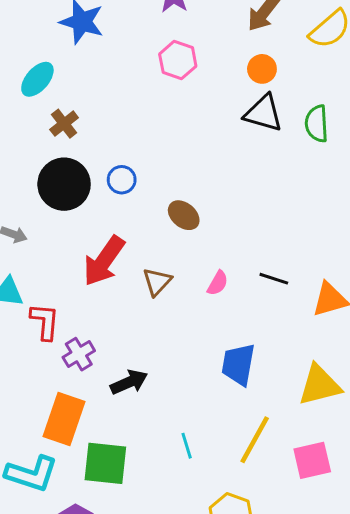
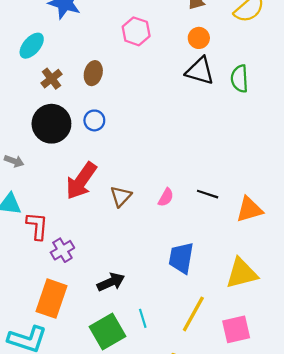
brown ellipse: (184, 215) -> (93, 73), moved, turned 65
black arrow: (129, 382) -> (111, 282), moved
green square: (105, 463) -> (108, 332), moved, turned -36

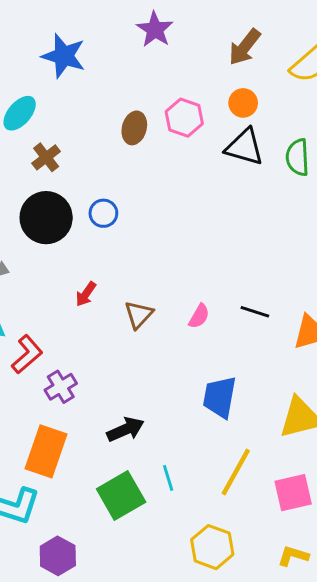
pink hexagon: (136, 31) -> (184, 118), moved
brown ellipse: (93, 73) -> (134, 128), moved
red arrow: (81, 181) -> (86, 294), size x0.5
red L-shape: (37, 226) -> (27, 354), turned 44

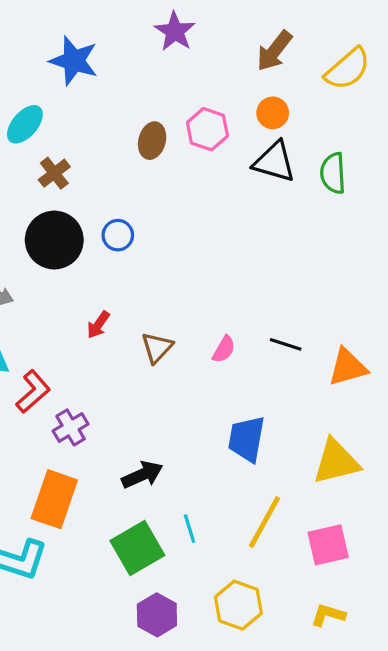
purple hexagon: (58, 556) -> (157, 615), moved

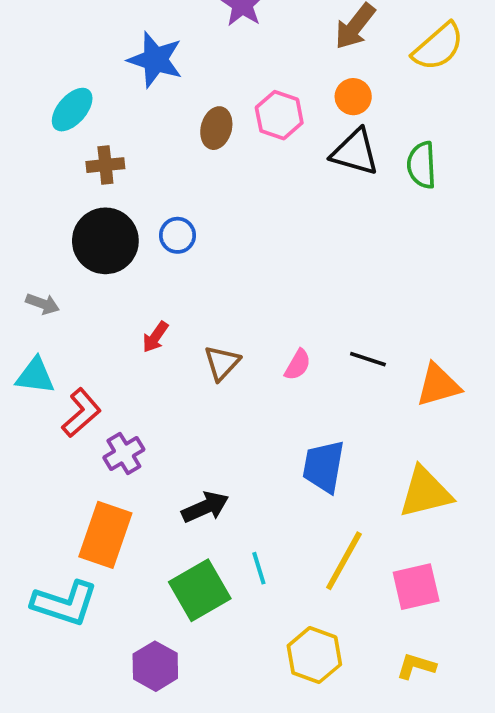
blue star: (74, 61) -> (155, 60), moved
brown cross: (54, 173) -> (105, 165), turned 32
purple hexagon: (157, 615) -> (155, 666), moved

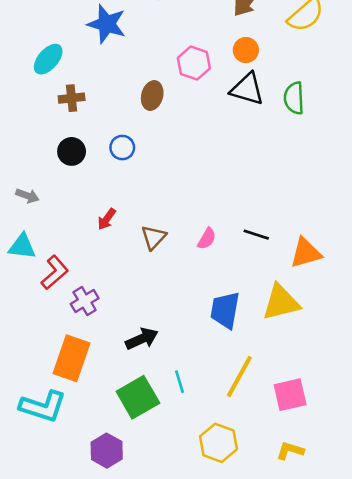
brown ellipse: (216, 128) -> (152, 96), moved
black circle: (105, 241) -> (72, 151), size x0.6
yellow triangle: (425, 492) -> (281, 302), moved

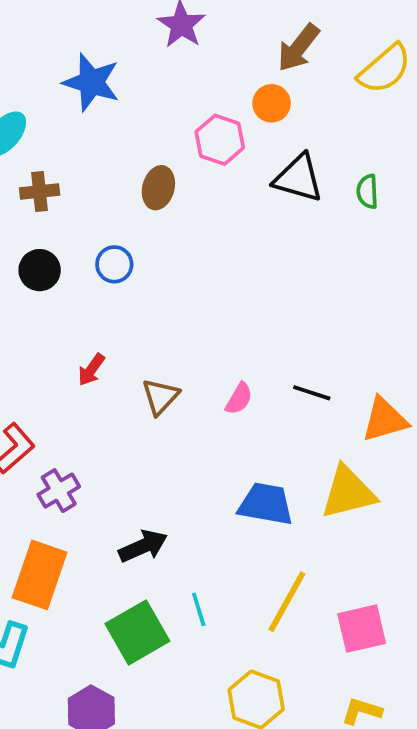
orange circle: (246, 50) -> (272, 103), moved
green semicircle: (294, 98) -> (367, 192), size x0.7
blue trapezoid: (225, 310) -> (266, 504), turned 90

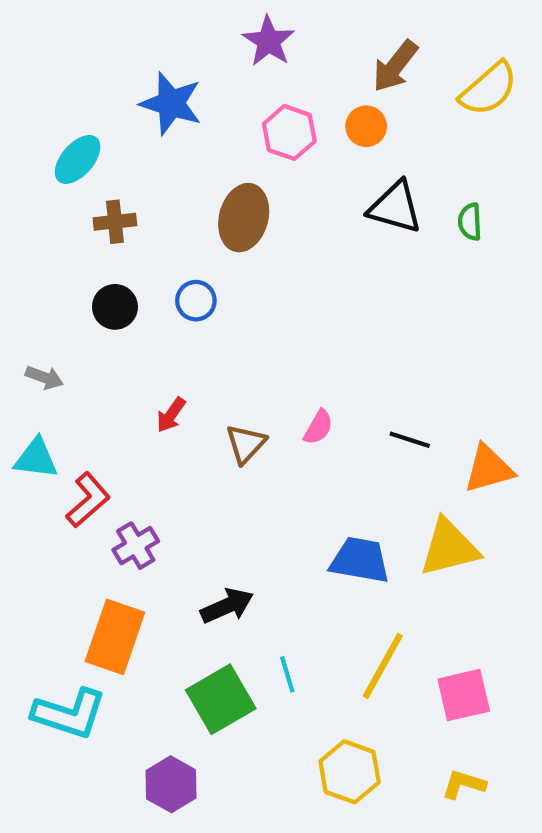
pink hexagon: (220, 140) -> (289, 132), moved
brown ellipse: (158, 188) -> (244, 218), size x1.4
pink semicircle: (239, 399) -> (318, 427), moved

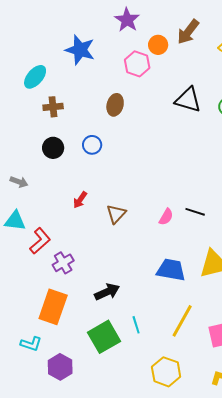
orange circle: (366, 126) -> (158, 45), moved
brown ellipse: (244, 218) -> (115, 105), size x0.7
pink semicircle: (318, 427) -> (166, 217), moved
cyan L-shape: (69, 714) -> (31, 344), size x0.6
purple hexagon: (171, 784) -> (60, 367), moved

